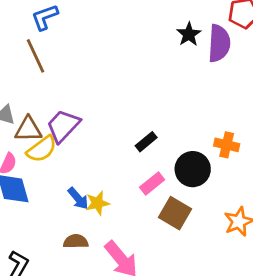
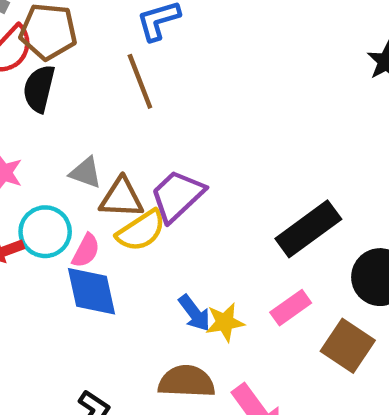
black rectangle: (146, 142) -> (308, 229), size x1.8
pink rectangle: (152, 183) -> (291, 308), moved
brown semicircle: (76, 241) -> (187, 382), size x1.4

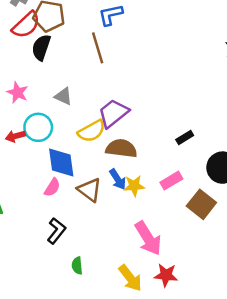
brown triangle: (121, 198) -> (90, 190), moved, turned 30
black rectangle: (308, 229) -> (185, 138), size x0.5
pink semicircle: (86, 251) -> (52, 187), moved
brown semicircle: (187, 382) -> (121, 148), moved

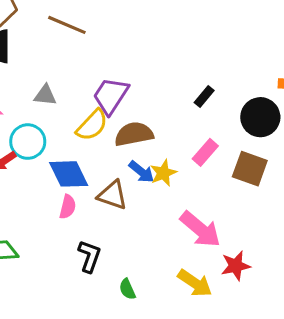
brown line: (98, 48) -> (67, 25), turned -32

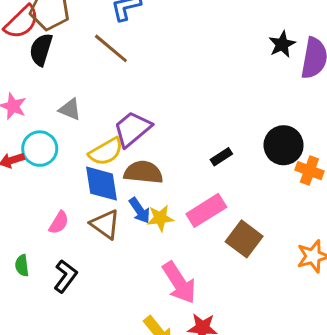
black circle: (260, 117) -> (284, 145), moved
pink rectangle: (205, 152) -> (206, 210), size x1.4
blue diamond: (69, 174) -> (102, 184), moved
green semicircle: (127, 289) -> (22, 265), moved

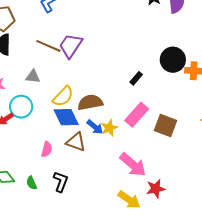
brown line: (111, 48) -> (48, 46), moved
purple trapezoid: (132, 129) -> (71, 46), moved

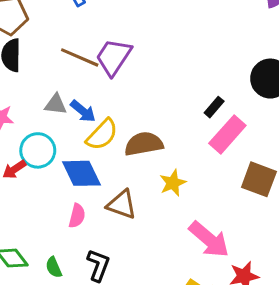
pink rectangle: (137, 115) -> (227, 134), moved
blue diamond: (66, 117) -> (81, 173), moved
blue arrow: (95, 127) -> (83, 111), moved

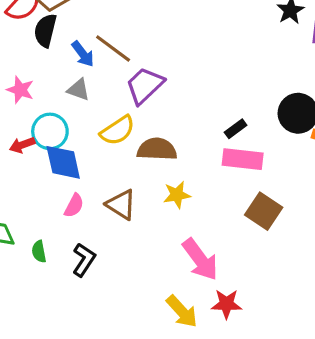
purple trapezoid: (114, 57) -> (145, 85), moved
blue arrow: (83, 111) -> (83, 54), moved
pink rectangle: (227, 134) -> (243, 159), turned 42
blue diamond: (81, 173) -> (63, 162), moved

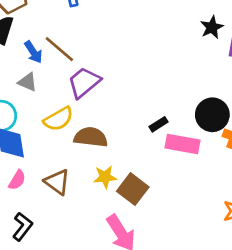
pink rectangle: (243, 159) -> (182, 144), moved
brown square: (264, 211) -> (133, 189), moved

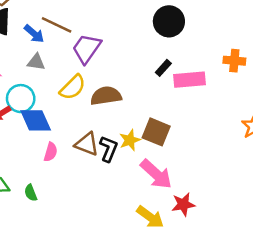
black circle: (212, 115) -> (169, 21), moved
yellow star: (105, 177) -> (130, 140), moved
black L-shape: (22, 227) -> (108, 149), moved

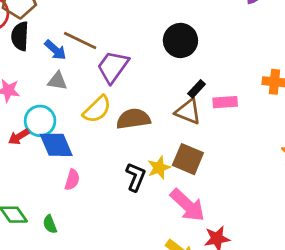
black circle: (169, 21) -> (180, 40), moved
pink rectangle: (190, 80) -> (225, 102), size x0.7
brown triangle: (87, 144) -> (188, 112), moved

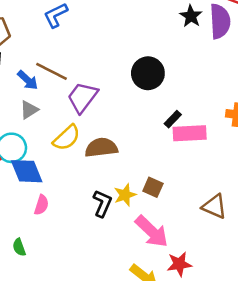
gray triangle: (57, 81) -> (29, 110), turned -42
black rectangle: (197, 89) -> (173, 119), moved
pink rectangle: (225, 102) -> (190, 133), size x1.4
brown triangle: (188, 112) -> (214, 206), moved
brown square: (188, 159) -> (153, 187), size x0.7

